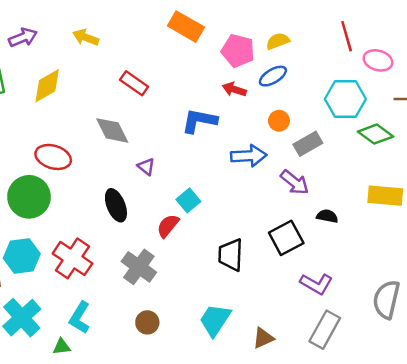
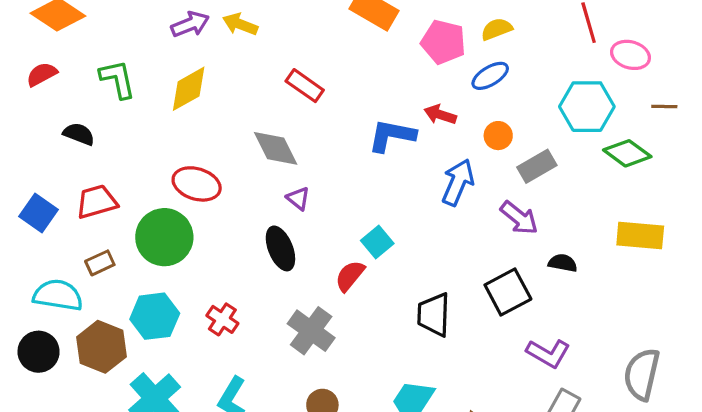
purple arrow: (23, 37) -> (190, 24), moved
red arrow: (234, 89) -> (440, 115), moved
blue arrow: (249, 156) -> (458, 182), turned -64
purple triangle: (146, 167) -> (298, 198), moved
red cross: (72, 258) -> (222, 319), size x0.6

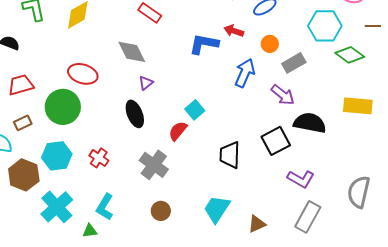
purple triangle: (298, 198) -> (146, 83), turned 42
black semicircle: (563, 263) -> (310, 123), size x1.8

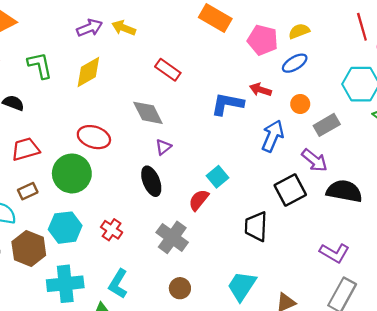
black square: (276, 141) -> (290, 190), moved
cyan cross: (57, 207) -> (65, 284), turned 36

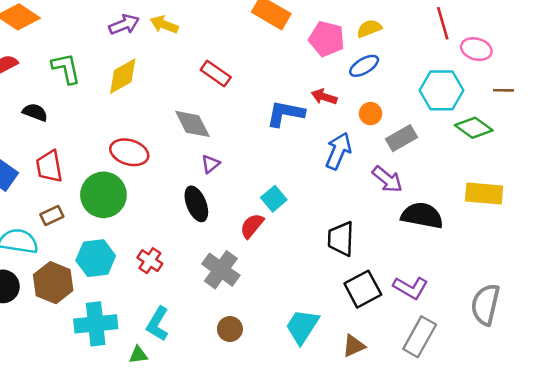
red trapezoid: (26, 149) -> (49, 166), turned -84
black square: (290, 190) -> (363, 289), moved
black trapezoid: (256, 226) -> (341, 239), moved

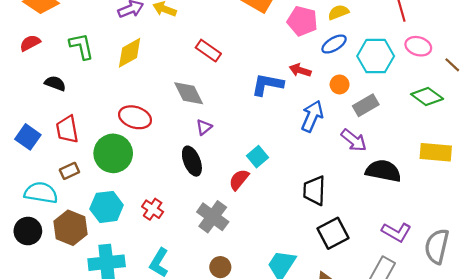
pink ellipse: (476, 49) -> (418, 46), moved
cyan hexagon: (441, 90) -> (376, 56), moved
brown line: (503, 90) -> (452, 65), turned 42
purple L-shape: (411, 288) -> (396, 232), moved

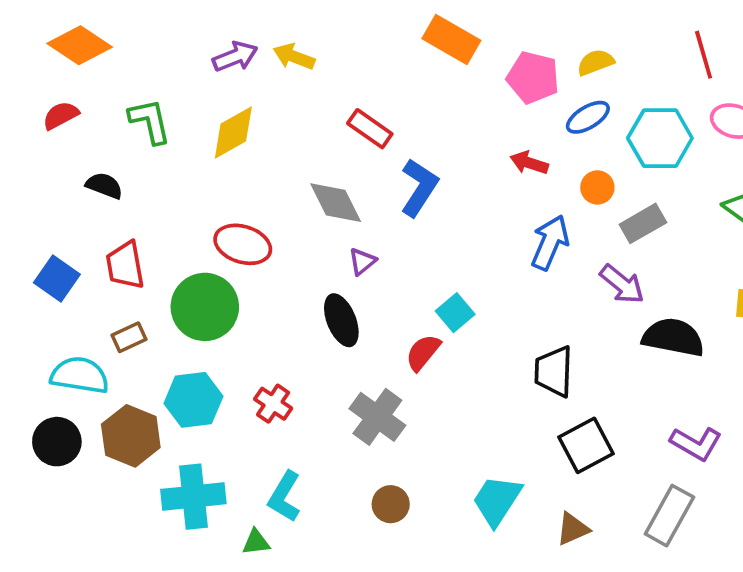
blue L-shape: (267, 84) -> (419, 187), moved, turned 112

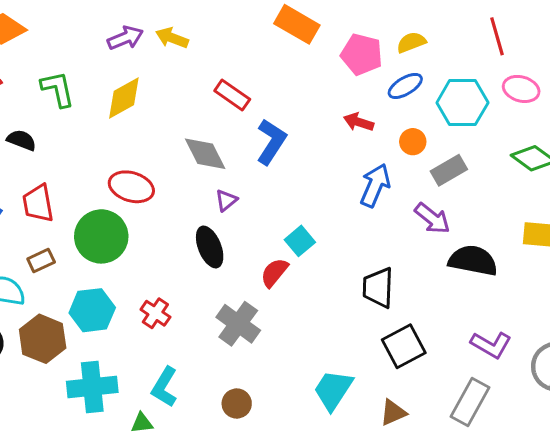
brown circle: (391, 504) -> (237, 404), moved

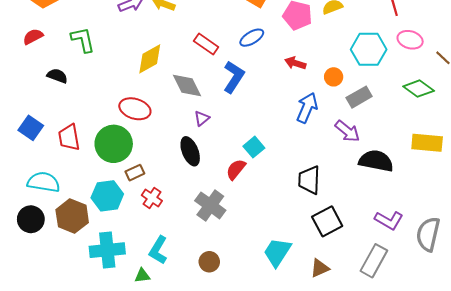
blue ellipse: (405, 86) -> (252, 38), moved
yellow diamond: (124, 98) -> (150, 59), moved
red trapezoid: (38, 203) -> (69, 137), moved
brown rectangle: (41, 261) -> (135, 173), moved

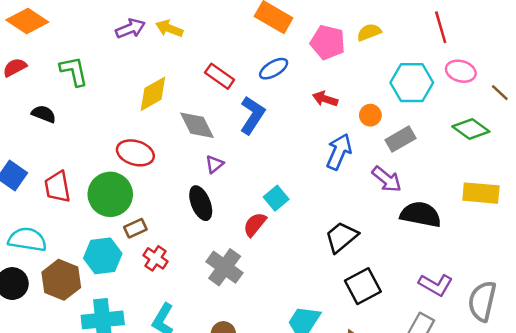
black trapezoid: (309, 180) -> (341, 237), turned 48

